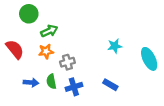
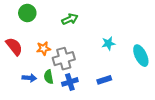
green arrow: (49, 31) -> (70, 19), moved
gray cross: (67, 62) -> (64, 59), size x1.5
blue rectangle: (110, 85) -> (104, 80), turned -48

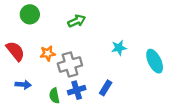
green semicircle: (49, 77) -> (54, 96), moved
blue arrow: (29, 78) -> (23, 85), moved
blue rectangle: (104, 80) -> (106, 88), moved, turned -40

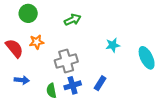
orange star: (48, 53) -> (37, 42), moved

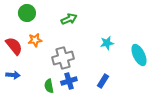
blue arrow: (22, 80) -> (13, 75), moved
blue rectangle: (100, 83) -> (103, 81), moved

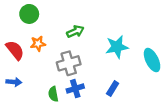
green arrow: (69, 19) -> (75, 32), moved
cyan star: (107, 43) -> (117, 47), size x1.5

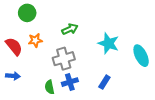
cyan star: (117, 47) -> (108, 43), turned 30

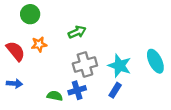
cyan star: (108, 43) -> (120, 66), moved
gray cross: (64, 59) -> (85, 65), moved
green semicircle: (50, 87) -> (55, 96), turned 112

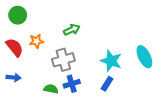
green circle: (30, 14) -> (18, 15), moved
gray cross: (85, 65) -> (63, 60), moved

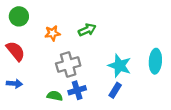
green arrow: (72, 30) -> (87, 30), moved
orange star: (36, 41) -> (52, 33), moved
cyan ellipse: (144, 57) -> (155, 61), turned 30

